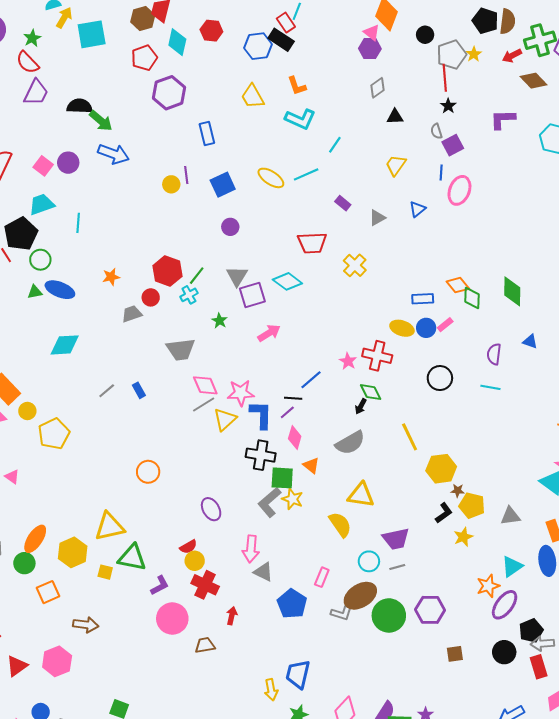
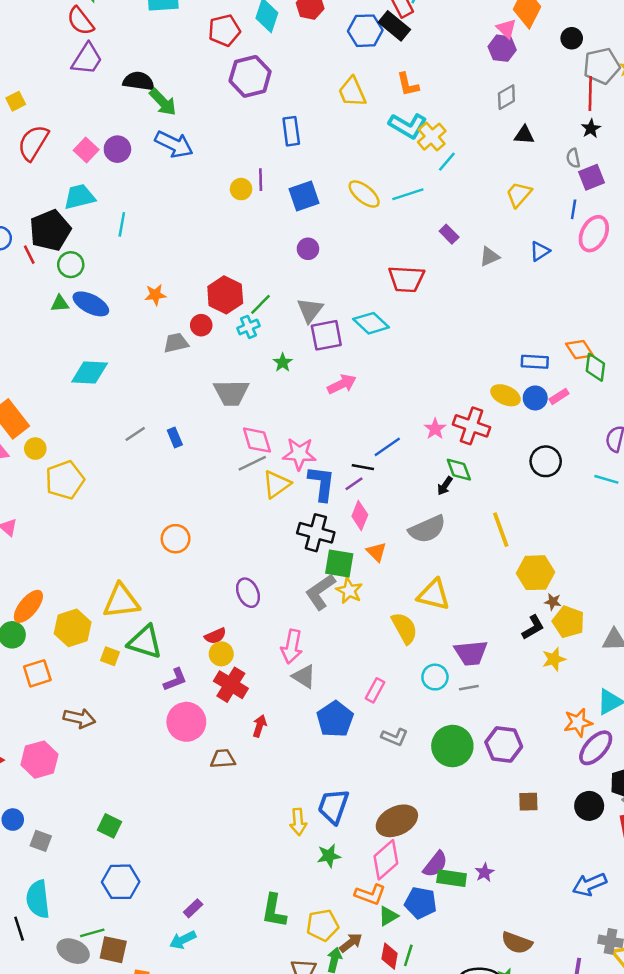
yellow cross: (355, 265) -> (432, 137), moved
brown ellipse: (360, 596) -> (397, 821), moved

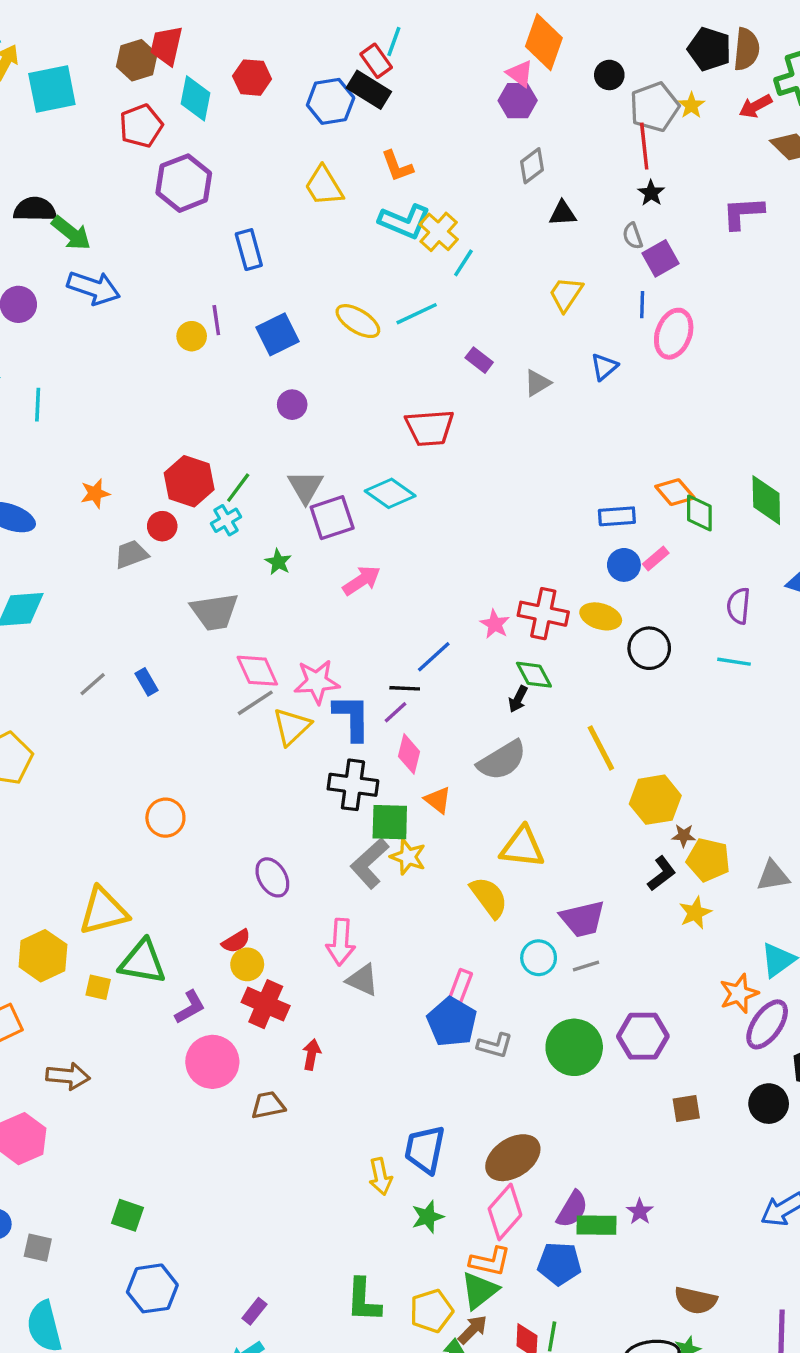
yellow ellipse: (505, 395) -> (601, 616), moved
blue pentagon: (335, 719) -> (452, 1022), moved
green triangle: (388, 916) -> (479, 1290), moved, size x1.4

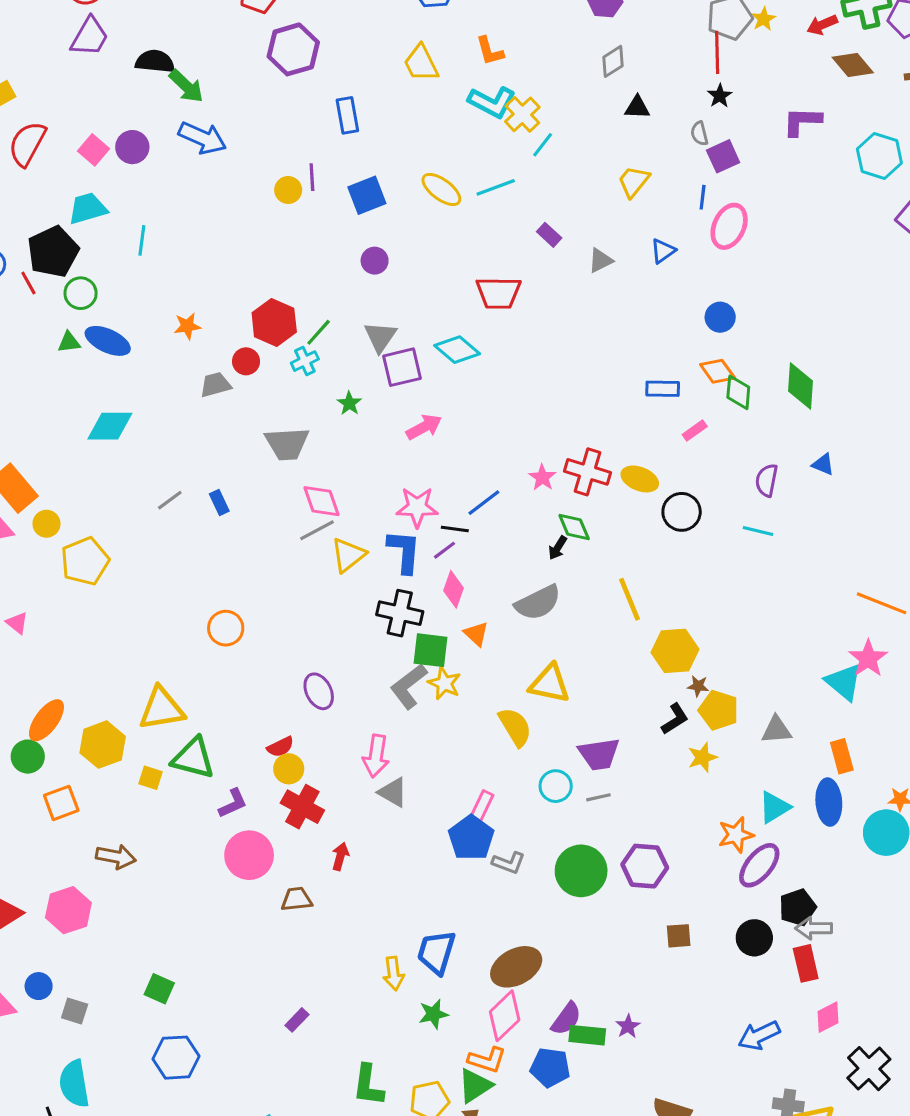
blue circle: (624, 565) -> (720, 317), moved
pink star: (317, 682) -> (417, 507), moved
purple rectangle: (254, 1311) -> (297, 1020), moved

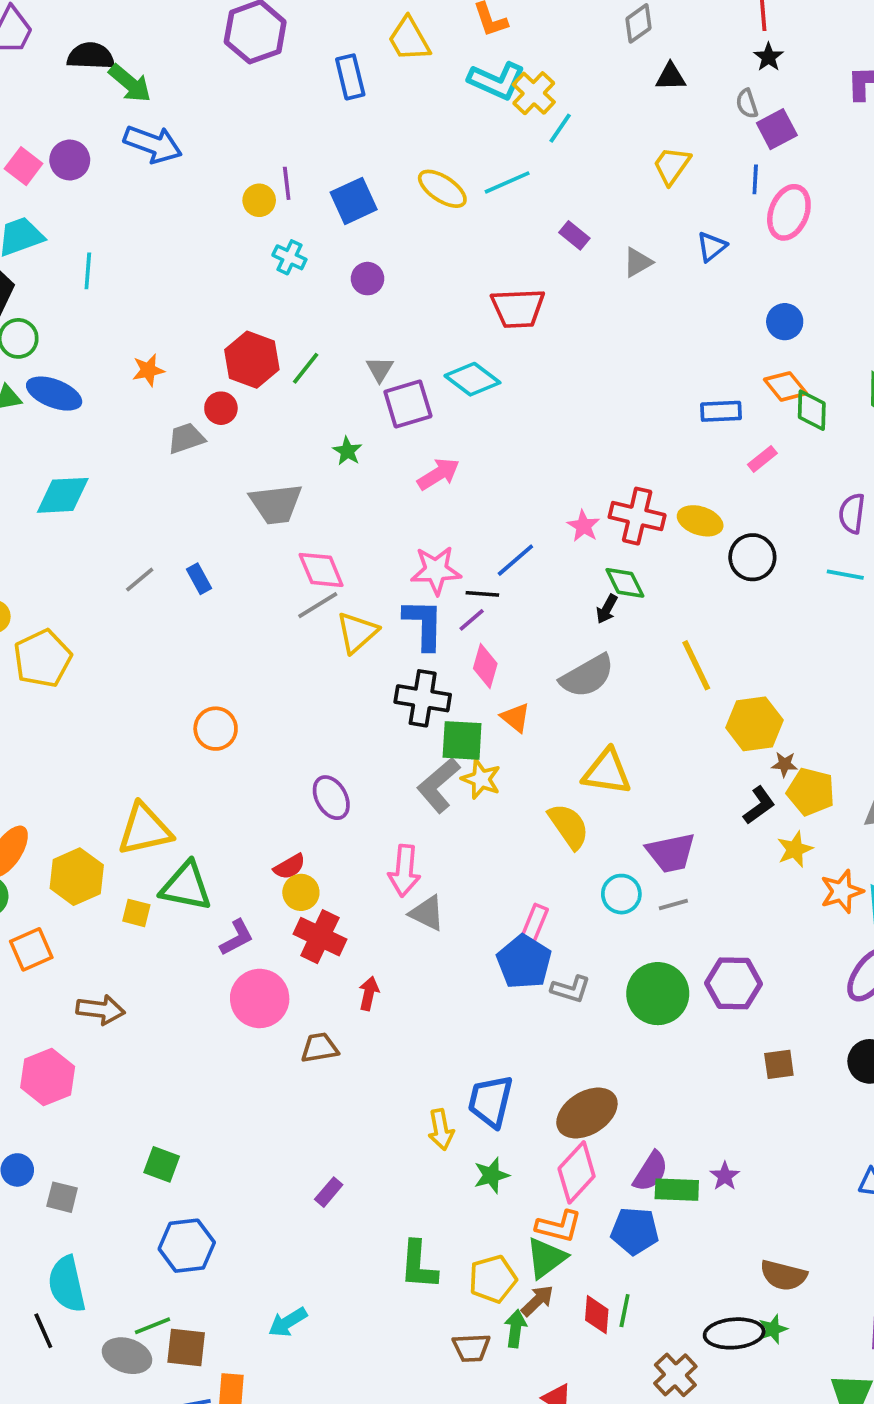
blue rectangle: (347, 115) -> (350, 77), moved
gray triangle: (380, 337) -> (380, 369), size x0.7
cyan cross: (305, 361) -> (289, 257), moved, turned -36
orange star: (736, 835) -> (842, 891), moved

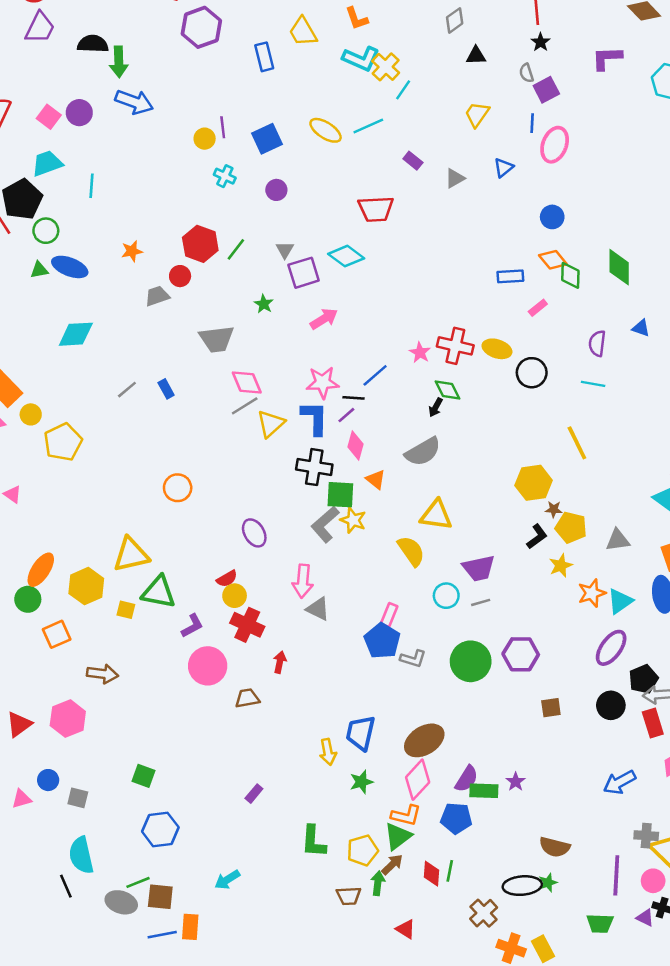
green arrow: (130, 83) -> (119, 62), turned 48
yellow line: (696, 665) -> (577, 443), moved

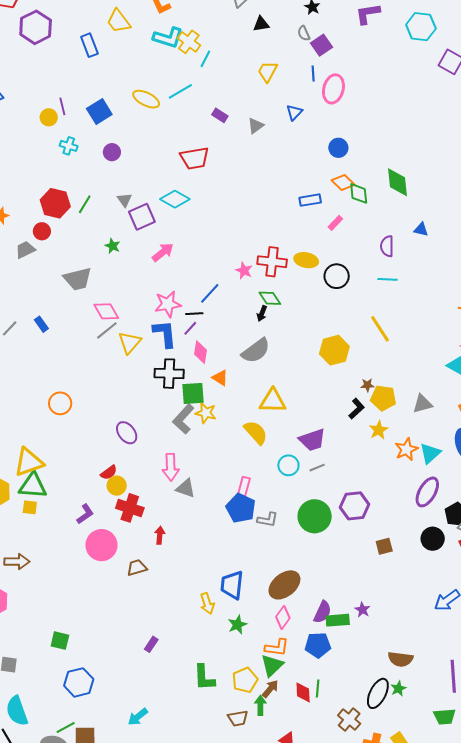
yellow hexagon: (534, 483) -> (334, 350), moved
green triangle: (159, 592) -> (33, 486), moved
pink diamond: (418, 780) -> (283, 617), size x0.7
black ellipse: (522, 886) -> (378, 693), turned -52

